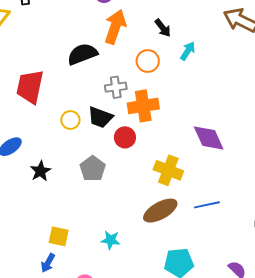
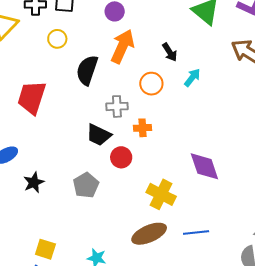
black semicircle: (82, 54) -> (87, 70), turned -56
orange cross: (143, 106) -> (142, 128), size x0.6
yellow circle: (70, 120) -> (57, 39), moved

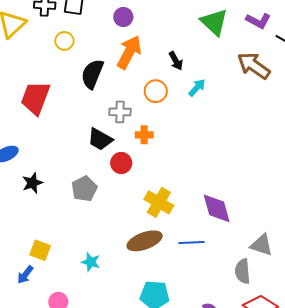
purple diamond: (204, 166) -> (217, 208), moved

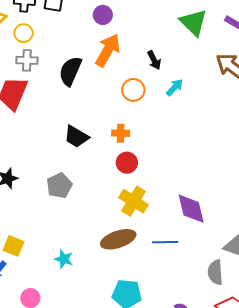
yellow circle: (64, 41) -> (24, 33), moved
gray cross: (120, 112) -> (27, 60), moved
red circle: (121, 163) -> (127, 163), moved

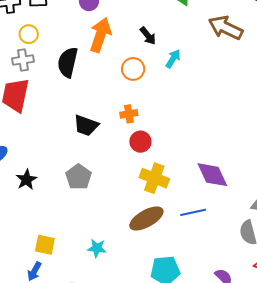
yellow circle: (24, 33) -> (29, 34), moved

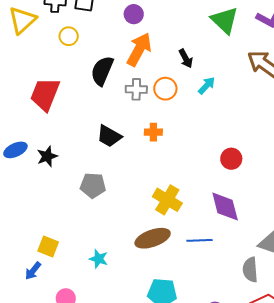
gray cross: (23, 60) -> (136, 89), moved
red circle: (140, 142) -> (231, 159), moved
gray pentagon: (79, 177) -> (93, 185), turned 30
black star: (26, 180) -> (47, 156), moved

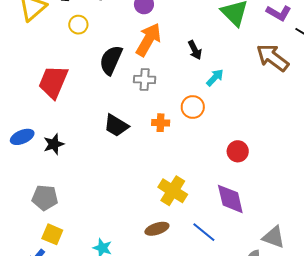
orange circle: (165, 89) -> (193, 107), moved
gray pentagon: (93, 185) -> (45, 198), moved
brown ellipse: (153, 238) -> (157, 229), size x0.7
blue line: (200, 240) -> (204, 232), turned 40

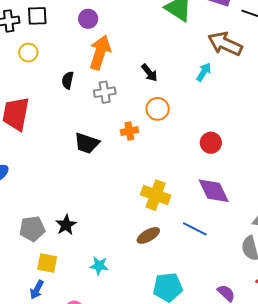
black arrow: (195, 50) -> (149, 73), moved
black semicircle: (111, 60) -> (68, 80), size x0.6
cyan arrow: (215, 78) -> (204, 72), moved
black star: (54, 144) -> (66, 225), moved

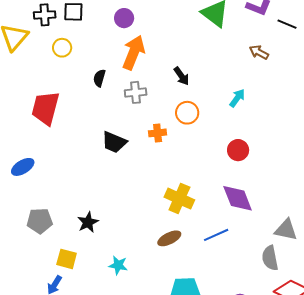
brown arrow: (225, 44) -> (259, 52), size x0.6
cyan arrow: (204, 72) -> (237, 98), moved
gray pentagon: (32, 229) -> (40, 221), moved
blue line: (195, 229) -> (216, 235), turned -55

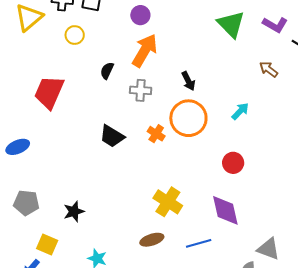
orange circle: (187, 113) -> (188, 118), size x1.6
orange cross: (158, 133) -> (156, 134), turned 30

